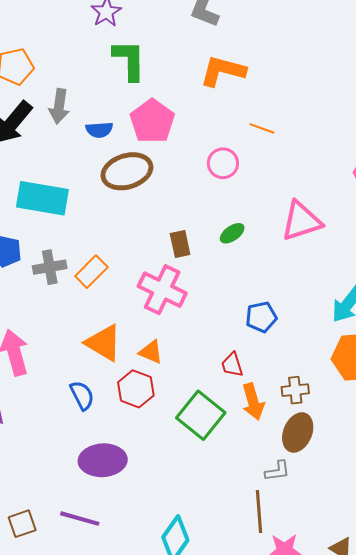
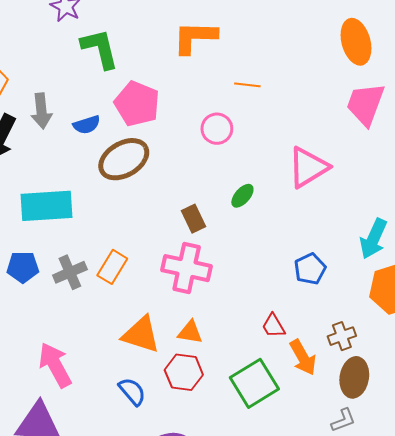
blue pentagon: (261, 317) -> (310, 269), moved
green square: (201, 415) -> (254, 383), turned 33

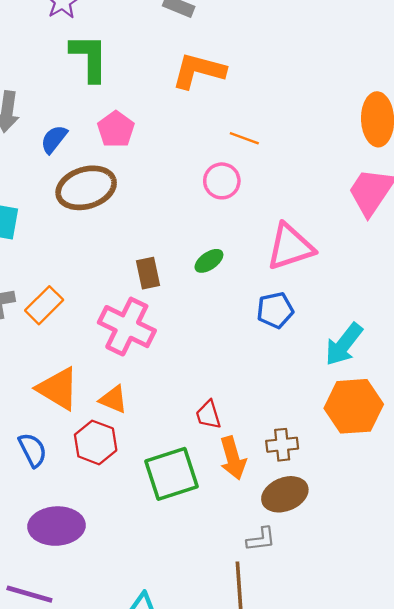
pink pentagon: (137, 104) -> (116, 129), size x0.7
blue semicircle: (87, 125) -> (54, 139), turned 132
pink circle: (217, 129) -> (222, 181), moved
blue pentagon: (310, 269) -> (275, 310), moved
brown ellipse: (354, 377) -> (285, 494), turned 45

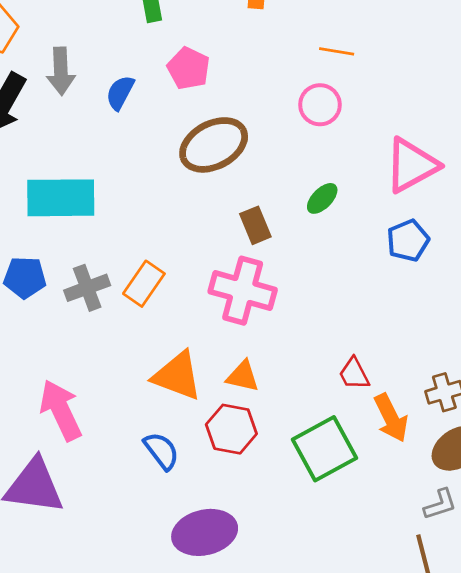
brown ellipse: (86, 188) -> (214, 145), moved

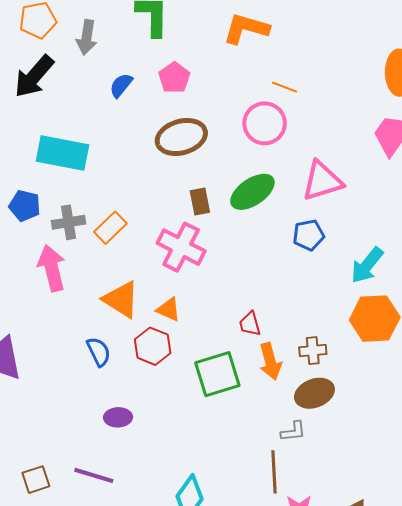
gray arrow: (61, 71) -> (87, 37), moved
pink circle: (320, 105) -> (265, 123), size x1.4
green ellipse: (322, 198) -> (252, 192), size x1.8
pink arrow: (61, 410) -> (52, 268), moved
purple ellipse: (205, 532) -> (118, 417), size x0.6

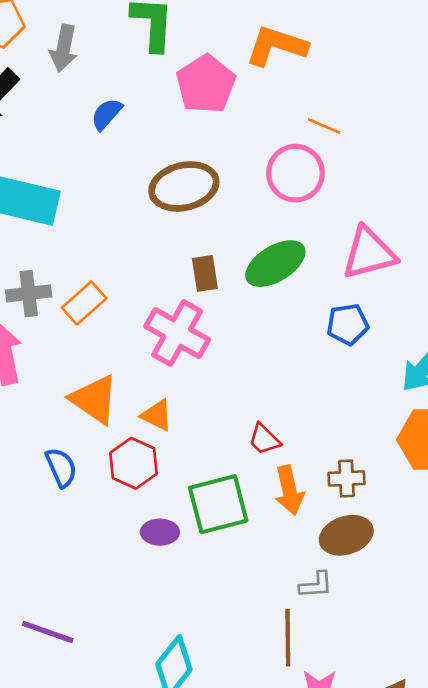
pink pentagon: (174, 78) -> (206, 84), moved, size x1.4
red trapezoid: (250, 324) -> (264, 439), turned -32
purple ellipse: (118, 417) -> (160, 532), moved

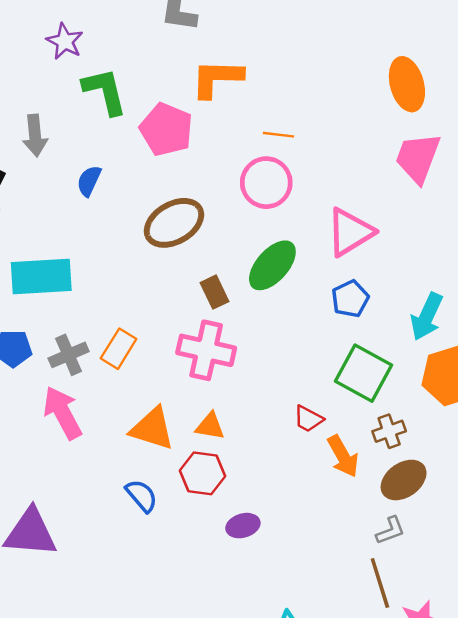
green square: (218, 504) -> (364, 373), moved, turned -30

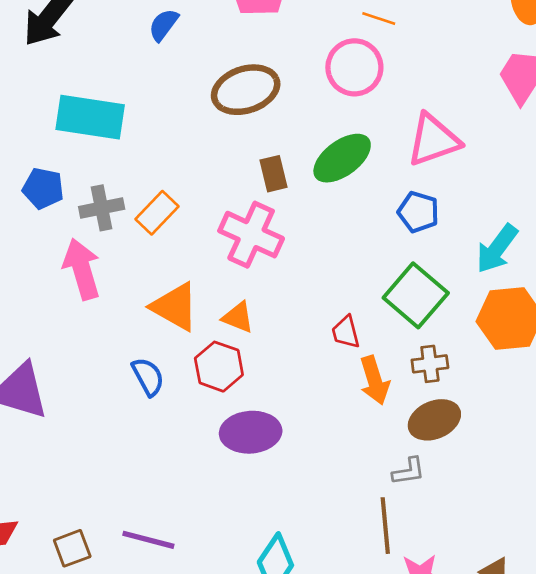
blue pentagon: (350, 299) -> (418, 212), turned 30
red trapezoid: (308, 419) -> (346, 332), turned 36
purple ellipse: (243, 526) -> (251, 432), size x1.6

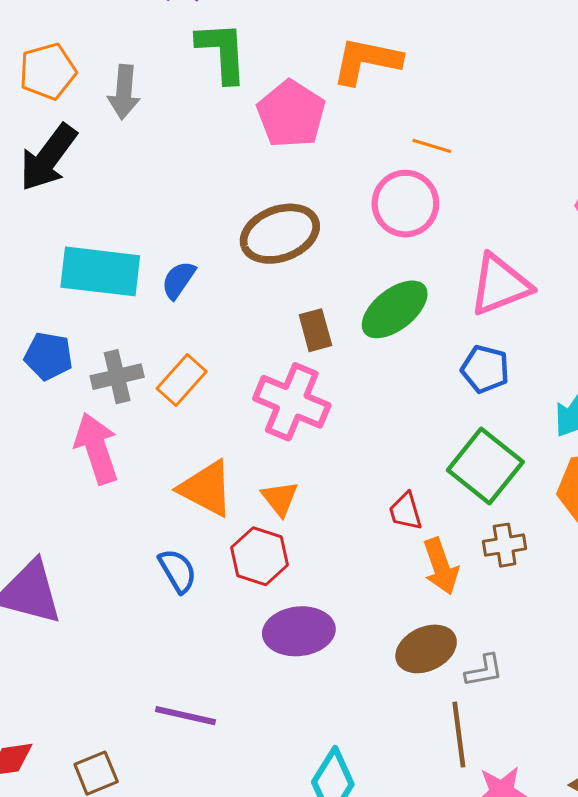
blue semicircle: (163, 25) -> (178, 280), moved
orange triangle: (238, 317) -> (280, 498), turned 32
brown ellipse: (434, 420) -> (426, 649), moved
purple line: (148, 540) -> (186, 716), moved

